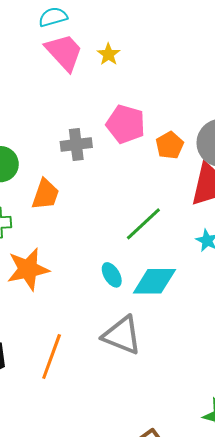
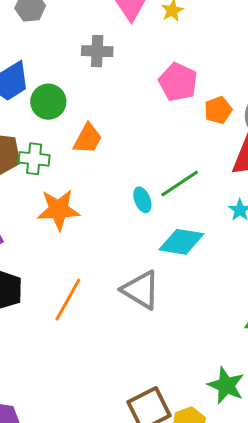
gray cross: (76, 144) -> (97, 51), moved
cyan ellipse: (112, 275) -> (142, 200), moved

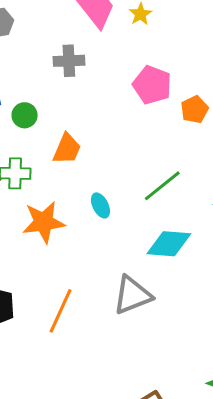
green circle: (48, 102) -> (25, 115), size x0.7
cyan ellipse: (142, 200) -> (100, 205), moved
gray triangle: (141, 290) -> (132, 295), turned -48

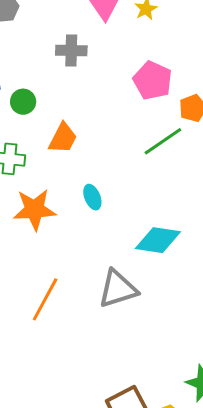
green line: (162, 186) -> (163, 141), moved

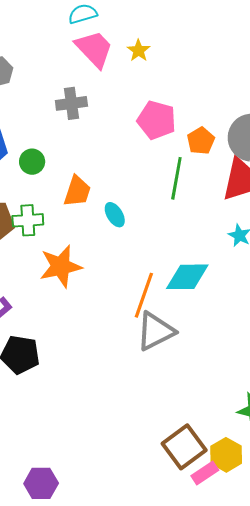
green line: (163, 141) -> (176, 178), turned -36
cyan ellipse: (92, 197) -> (115, 215), moved
orange line: (45, 299) -> (144, 295), moved

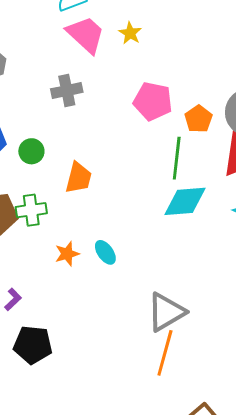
cyan ellipse: (115, 215) -> (105, 252), moved
orange star: (61, 266) -> (67, 254), size x0.6
cyan diamond: (187, 277) -> (185, 201), moved
orange line: (144, 295) -> (165, 353), moved

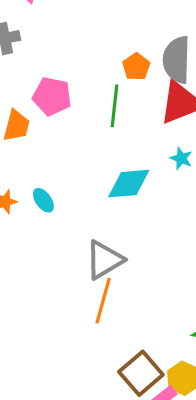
pink pentagon: (153, 101) -> (52, 96), moved
cyan diamond: (185, 201) -> (129, 184), moved

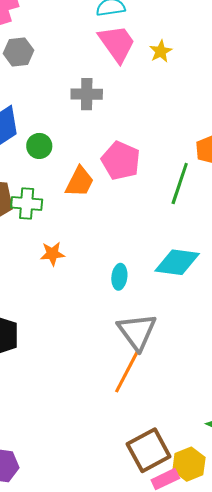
cyan ellipse: (43, 200) -> (119, 277), moved, turned 30
gray triangle: (104, 260) -> (137, 332), turned -48

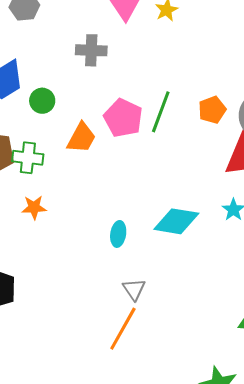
green line: (180, 183) -> (161, 112), moved
orange star: (52, 254) -> (34, 207), moved
gray triangle: (137, 332) -> (134, 289), size x0.6

